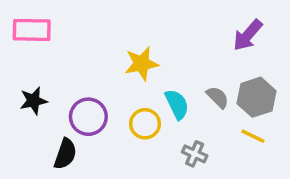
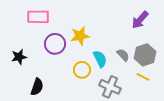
pink rectangle: (32, 30) -> (38, 17), moved
purple circle: (88, 117) -> (55, 44), moved
gray cross: (195, 154) -> (110, 87), size x1.5

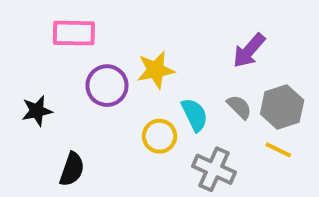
purple arrow: (140, 20) -> (249, 51), moved

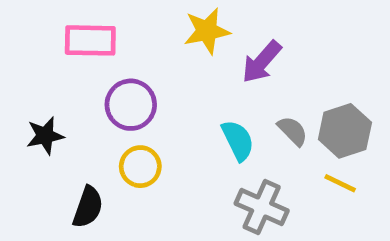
purple arrow: (249, 51) -> (262, 62), moved
yellow star: (156, 70) -> (207, 31), moved
yellow circle: (160, 136) -> (140, 167), moved

